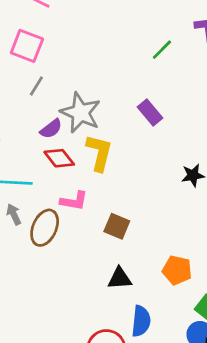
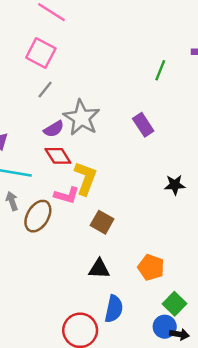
green line: (162, 50) -> (160, 70), turned -30
yellow L-shape: (99, 153) -> (85, 178), moved

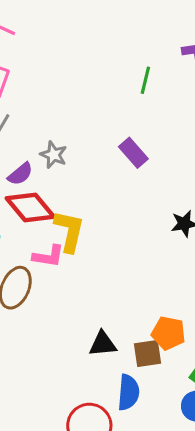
gray star: (82, 118) -> (54, 155), size x0.6
red diamond: (58, 156) -> (30, 207), size x1.4
brown square: (102, 222) -> (147, 354), moved, turned -30

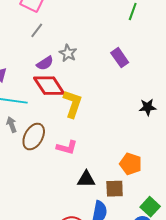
pink L-shape: (48, 256) -> (67, 147), moved
orange pentagon: (168, 333) -> (131, 164), moved

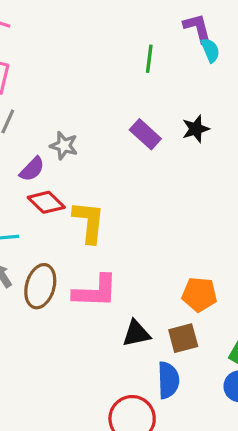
red diamond: (49, 86) -> (46, 202), size x0.7
black star: (148, 107) -> (196, 129), moved
pink L-shape: (67, 147) -> (95, 291), size x1.4

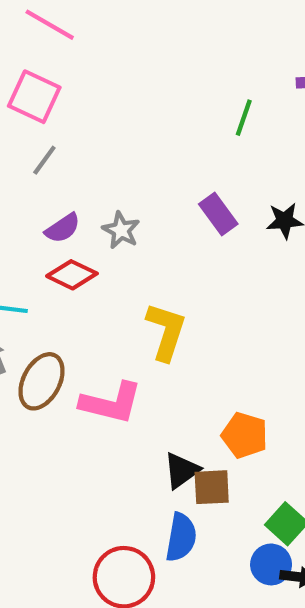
gray star: (64, 146) -> (121, 230), moved
red diamond: (46, 202) -> (72, 275), turned -30
yellow L-shape: (89, 222) -> (166, 332), moved
black triangle: (136, 334) -> (182, 470), moved, turned -36

